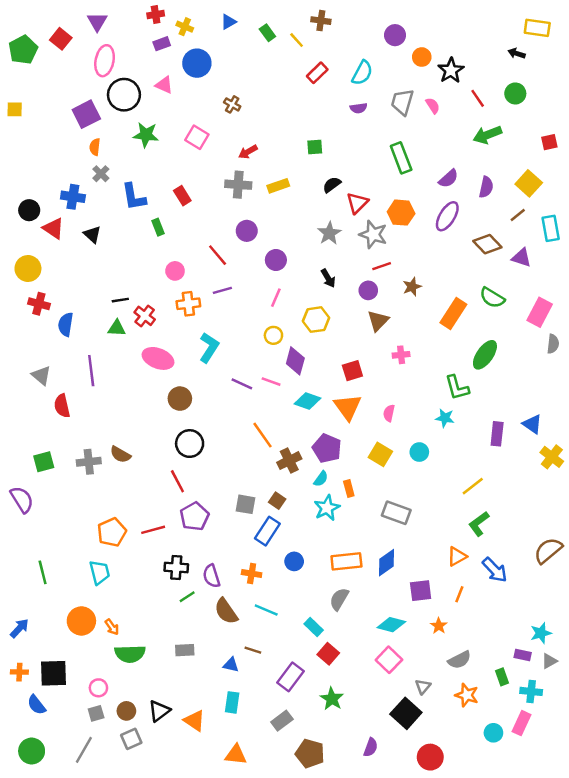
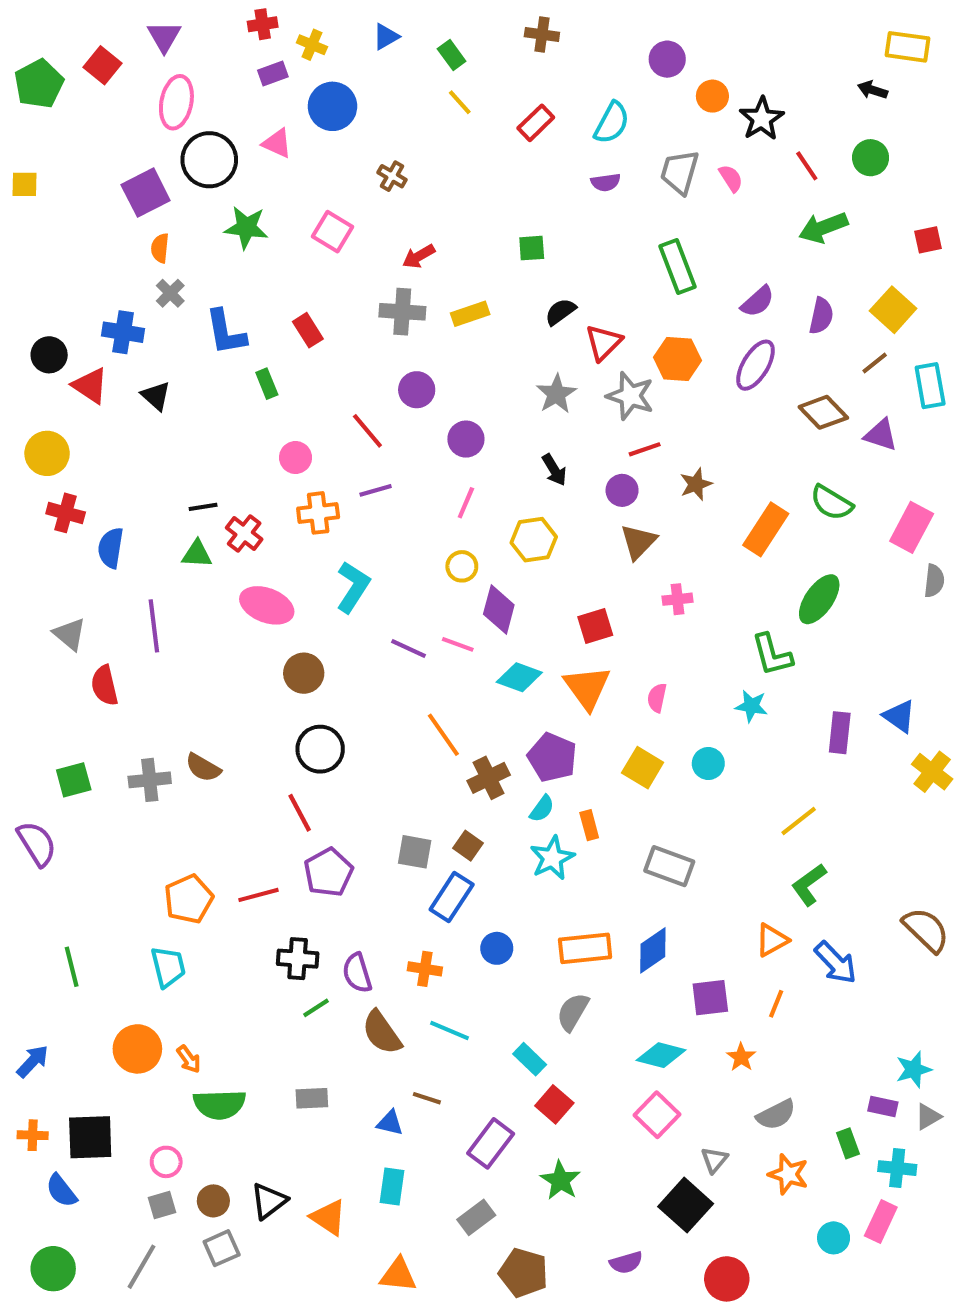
yellow line: (297, 40) -> (460, 102), moved
brown semicircle: (548, 550) -> (926, 930), turned 84
purple semicircle: (371, 747) -> (626, 1263), turned 54

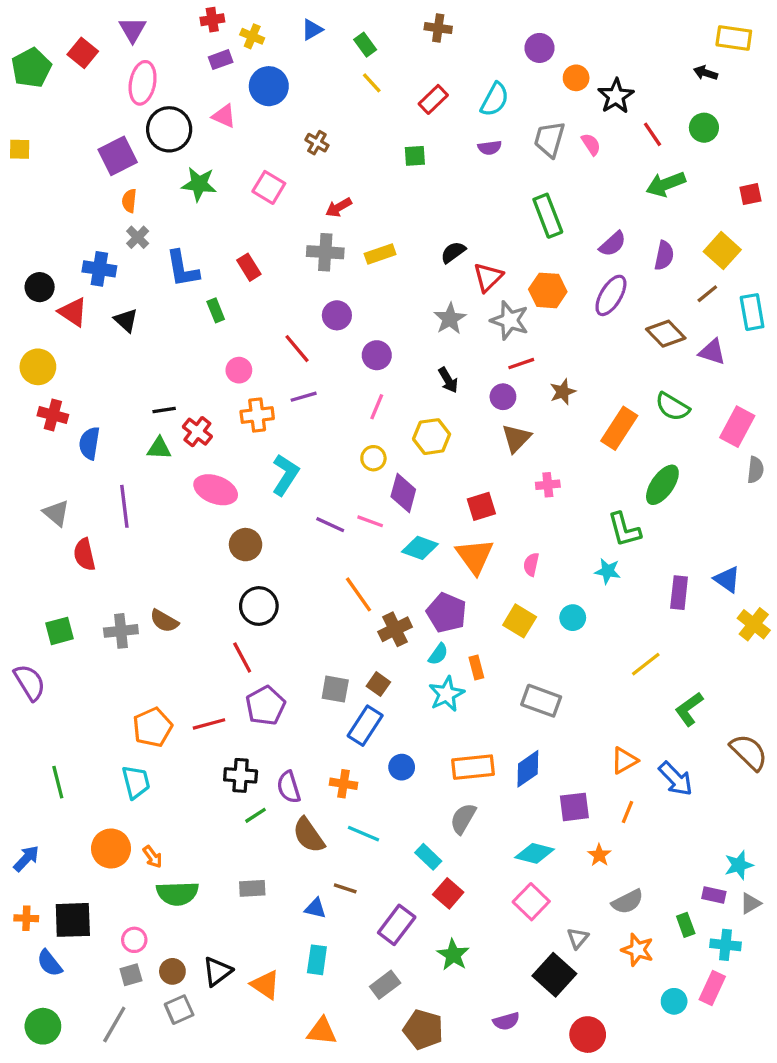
green square: (532, 248) -> (415, 156), moved
green L-shape: (809, 885) -> (689, 709), moved

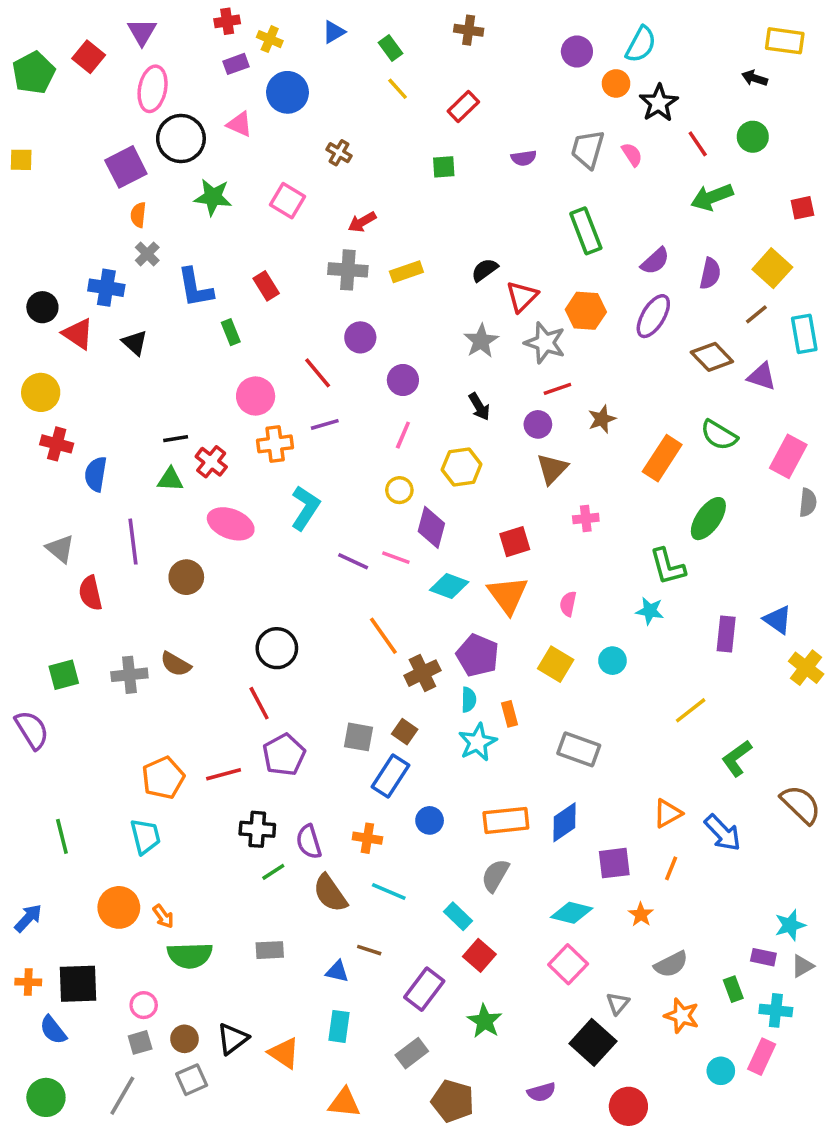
cyan semicircle: (495, 99) -> (641, 44), moved
pink circle: (239, 370) -> (256, 396), size x1.4
brown circle: (246, 545) -> (186, 577), moved
cyan semicircle: (438, 654) -> (469, 700), turned -35

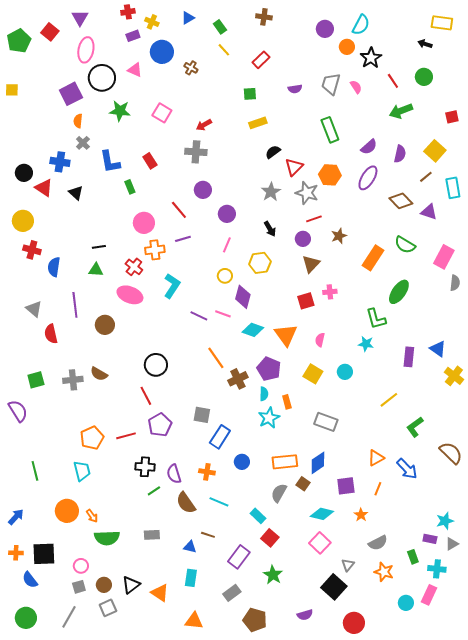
brown cross: (339, 153) -> (191, 68), moved
yellow rectangle: (406, 272) -> (258, 123), moved
red cross: (211, 462) -> (134, 267), moved
red square: (515, 542) -> (306, 301), moved
brown square: (405, 732) -> (303, 484), moved

